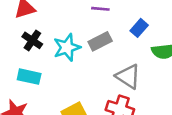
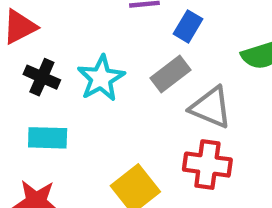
blue rectangle: (139, 28) -> (188, 26), moved
gray rectangle: (100, 41) -> (171, 74), moved

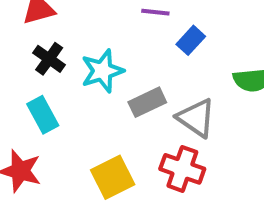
gray rectangle: (171, 74) -> (147, 102), moved
cyan rectangle: (48, 138) -> (43, 115), turned 48

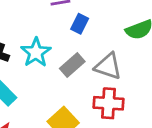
blue rectangle: (191, 40) -> (80, 24), moved

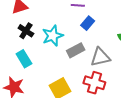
gray triangle: (108, 66) -> (100, 57), turned -45

